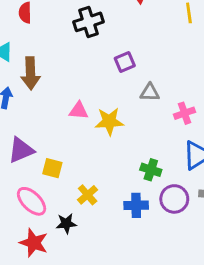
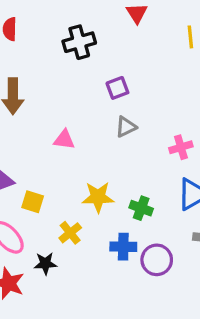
gray triangle: (150, 92) -> (126, 127), moved, turned -30
yellow star: (109, 121) -> (98, 197), moved
purple circle: (174, 199) -> (157, 260), moved

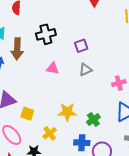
black cross: (79, 42) -> (46, 34), moved
pink triangle: (64, 140) -> (53, 68), moved
green cross: (141, 208) -> (93, 120), turned 32

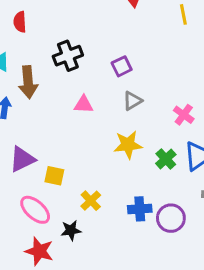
pink cross: (119, 83) -> (184, 115), turned -32
yellow star: (67, 112) -> (128, 145), moved
green cross: (93, 120) -> (166, 159), moved

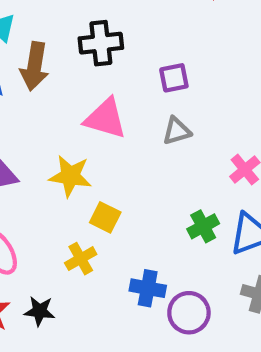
pink triangle: (84, 104) -> (105, 118), size x1.5
yellow star: (128, 145) -> (70, 176), moved
yellow square: (54, 176) -> (105, 217), moved
black star: (71, 230) -> (40, 311), moved

